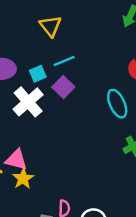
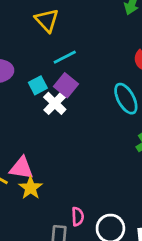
cyan square: (38, 74) -> (38, 85), moved
white cross: (28, 102) -> (55, 103), moved, size x0.7

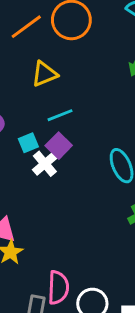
yellow triangle: (47, 20) -> (44, 74), turned 45
pink semicircle: (78, 217) -> (58, 288), size x1.6

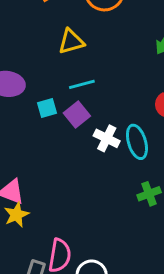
white cross: (45, 164) -> (107, 138), moved, turned -30

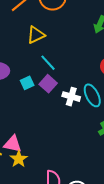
cyan line: (82, 84) -> (48, 63), turned 72

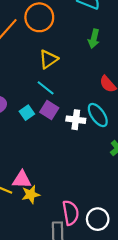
yellow triangle: (36, 35) -> (48, 59), moved
yellow star: (19, 159) -> (31, 194), turned 30

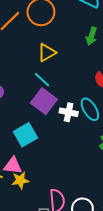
purple square: (49, 110) -> (44, 101), size x1.4
cyan square: (27, 113) -> (25, 135), moved, size x1.6

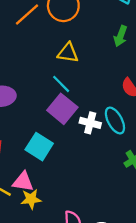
yellow triangle: (47, 53) -> (68, 53), turned 36
cyan square: (25, 135) -> (39, 147), turned -30

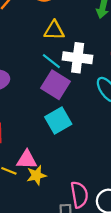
white cross: (90, 123) -> (78, 58), moved, size x1.4
cyan square: (39, 147) -> (58, 120), moved, turned 35

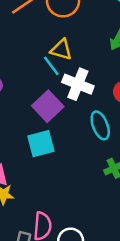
cyan line: (51, 61) -> (51, 66), moved

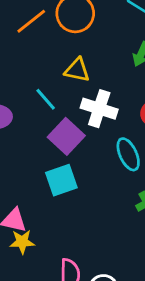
cyan line: (51, 66) -> (46, 99), moved

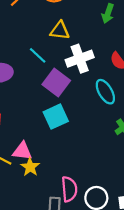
white cross: (99, 109) -> (80, 59), turned -32
yellow star: (22, 242) -> (30, 167), turned -30

